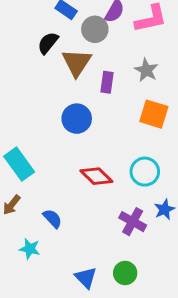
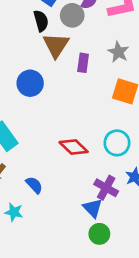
black semicircle: (48, 43) -> (41, 21), moved, turned 125
blue circle: (77, 119) -> (30, 83), moved
blue triangle: (86, 278) -> (93, 208), moved

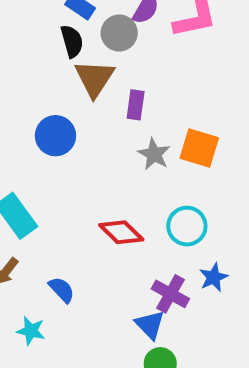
gray star: (118, 52) -> (154, 154), moved

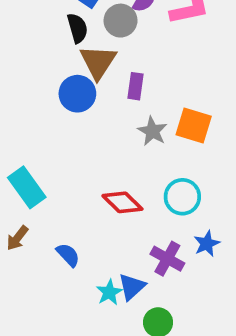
blue circle: (55, 136) -> (77, 94), moved
blue triangle: (150, 325) -> (132, 287), moved, turned 32
cyan star: (31, 331) -> (109, 292), moved, turned 30

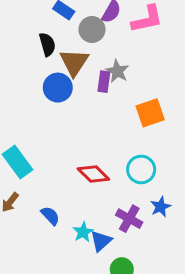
black semicircle: (77, 28) -> (47, 44), moved
orange square: (194, 126) -> (150, 113), turned -36
gray star: (152, 131) -> (117, 71), moved
cyan star: (109, 292) -> (83, 232), moved

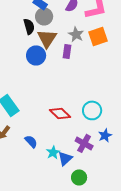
gray circle: (92, 29) -> (44, 16), moved
gray star: (117, 71) -> (76, 34), moved
orange square: (150, 113) -> (98, 36), moved

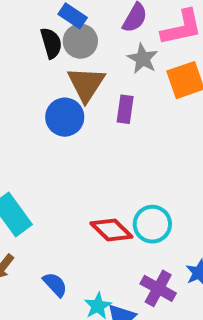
black semicircle: (29, 26) -> (51, 43), moved
gray star: (76, 34) -> (143, 59), moved
cyan circle: (92, 110) -> (152, 224), moved

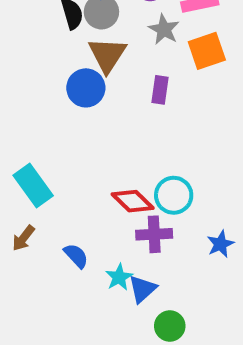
purple rectangle: (125, 109) -> (160, 90), moved
purple cross: (158, 288) -> (154, 234), moved, turned -32

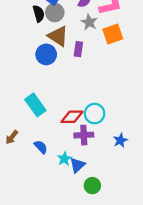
brown triangle: (107, 55) -> (58, 36), turned -30
purple rectangle: (160, 90) -> (78, 49), moved
cyan rectangle: (33, 185) -> (35, 105), moved
red diamond: (133, 201) -> (72, 117), turned -45

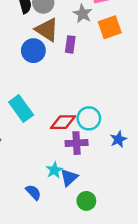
blue star: (120, 140) -> (118, 139), moved
blue semicircle: (41, 147) -> (33, 192), moved

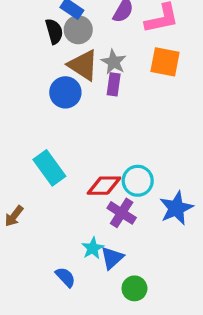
gray star: (83, 14) -> (114, 62), moved
orange square: (110, 27) -> (165, 62), turned 30
blue star: (118, 139) -> (176, 208), size x1.5
purple cross: (77, 143) -> (122, 213), turned 35

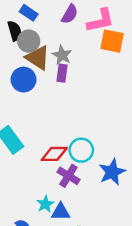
gray circle: (78, 30) -> (29, 41), moved
orange square: (165, 62) -> (112, 41), moved
blue triangle: (112, 258) -> (61, 212), turned 42

